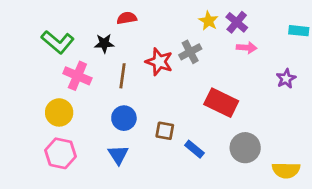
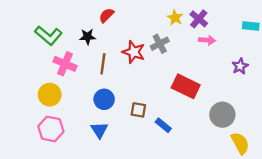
red semicircle: (127, 18) -> (106, 15), turned -35
gray circle: (245, 148) -> (222, 115), moved
yellow semicircle: (286, 170) -> (240, 143), turned -120

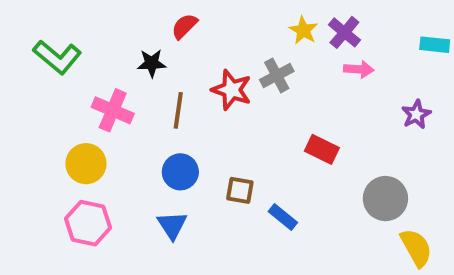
green L-shape: (48, 35) -> (57, 57), moved
red rectangle: (186, 86) -> (322, 149), size x0.7

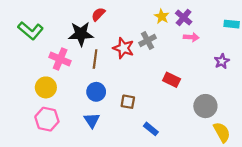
black star: (152, 63) -> (81, 34), size x1.6
blue rectangle: (283, 217) -> (151, 129), moved

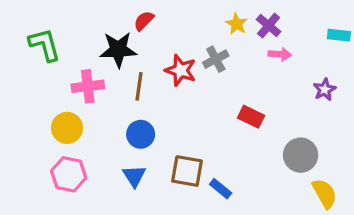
green L-shape: (31, 31) -> (45, 45), turned -145
pink cross: (60, 59) -> (88, 86), turned -30
brown square: (128, 102) -> (187, 171), moved, size x1.5

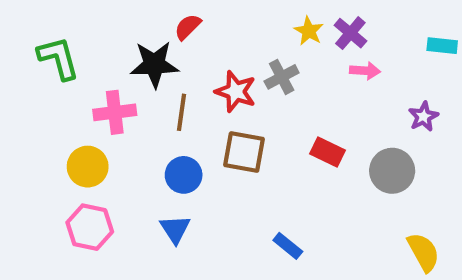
gray circle: (301, 155) -> (392, 171), moved
brown square: (187, 171) -> (244, 152), moved

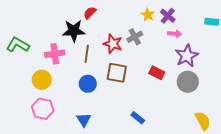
green L-shape: (58, 58) -> (18, 45), moved, turned -45
purple star: (423, 117) -> (187, 56), moved, size x1.6
blue triangle: (175, 229) -> (84, 120), moved

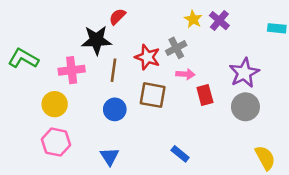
pink arrow: (175, 34) -> (185, 74), moved
red rectangle: (157, 73) -> (205, 95), turned 49

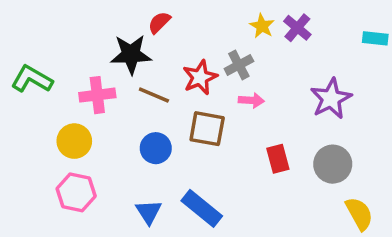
red star: (147, 57) -> (200, 77), turned 30
brown line: (113, 70) -> (154, 95), turned -75
red rectangle: (205, 95) -> (278, 159), moved
gray circle: (245, 107) -> (333, 164), moved
blue rectangle: (180, 154) -> (202, 208), moved, size x1.6

